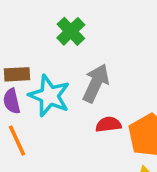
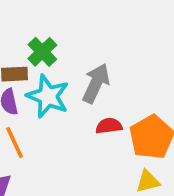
green cross: (71, 31) -> (42, 52), moved

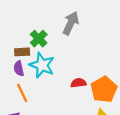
gray arrow: (96, 83) -> (71, 23), moved

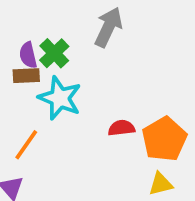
purple semicircle: (19, 68) -> (28, 55), moved
orange line: (22, 93) -> (26, 145), turned 60

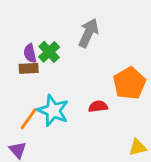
cyan star: (60, 98) -> (53, 111), moved
orange pentagon: (164, 139) -> (129, 83), moved
yellow triangle: (161, 184) -> (138, 147), moved

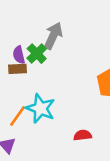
gray arrow: (89, 33) -> (53, 36), moved
red semicircle: (98, 106) -> (83, 135), moved

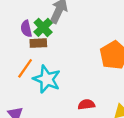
brown rectangle: (18, 69) -> (38, 43), moved
orange line: (18, 116) -> (25, 68), moved

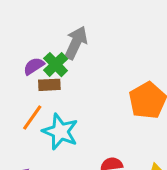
purple semicircle: (26, 29) -> (34, 66), turned 70

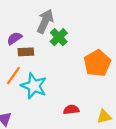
green cross: (56, 65) -> (59, 37), moved

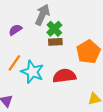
brown rectangle: (26, 52) -> (55, 42), moved
red semicircle: (71, 110) -> (64, 76), moved, size x1.6

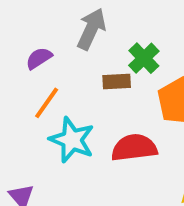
green cross: (54, 29) -> (144, 58), moved
orange line: (14, 63) -> (47, 103), moved

